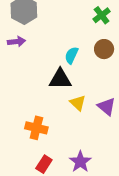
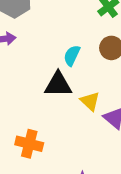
yellow triangle: (78, 103) -> (90, 101), moved

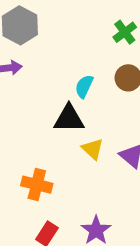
yellow triangle: (90, 101) -> (93, 149), moved

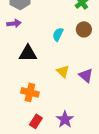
black triangle: (69, 119) -> (28, 53), moved

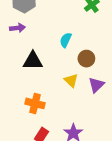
brown circle: (84, 29) -> (86, 59), moved
purple triangle: (86, 75) -> (96, 85), turned 35

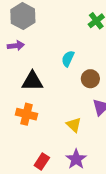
yellow triangle: (71, 80) -> (74, 125), moved
orange cross: (35, 103) -> (26, 114), moved

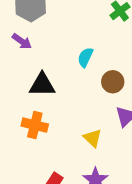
purple arrow: (16, 46) -> (22, 41), turned 42

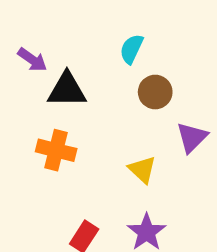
purple arrow: (22, 41) -> (32, 60), moved
brown circle: (113, 82) -> (155, 92), moved

